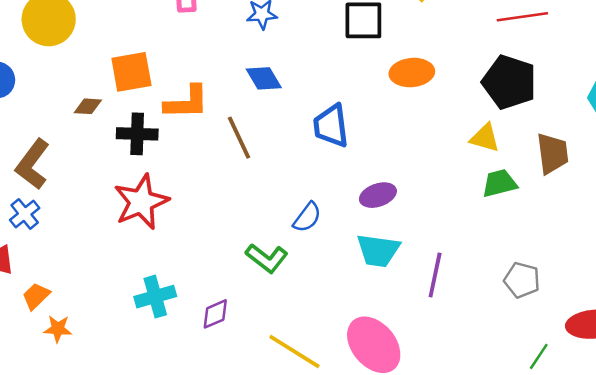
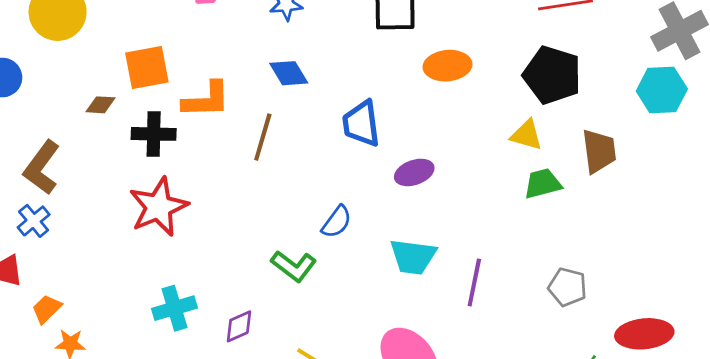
brown line: (239, 138) -> (263, 137), turned 42
purple ellipse: (378, 195) -> (414, 172), moved

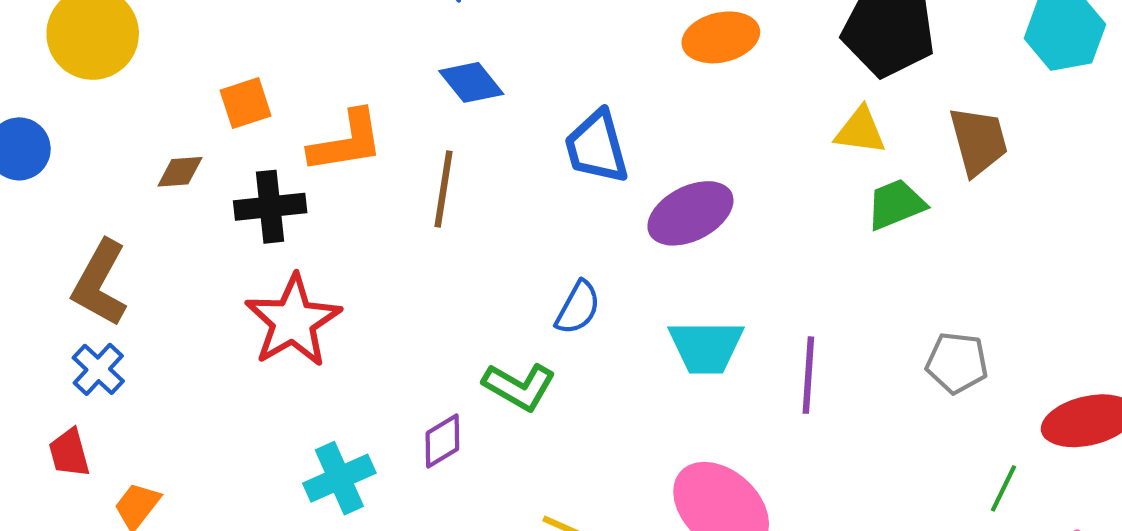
orange square: (147, 68) -> (246, 103), size x0.7
purple ellipse: (414, 172) -> (690, 213), size x1.4
purple diamond: (239, 326) -> (442, 441), moved

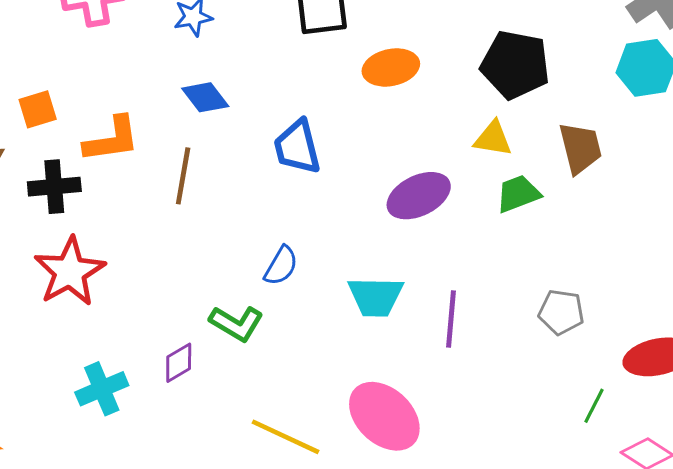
purple ellipse: (690, 213) -> (419, 196), moved

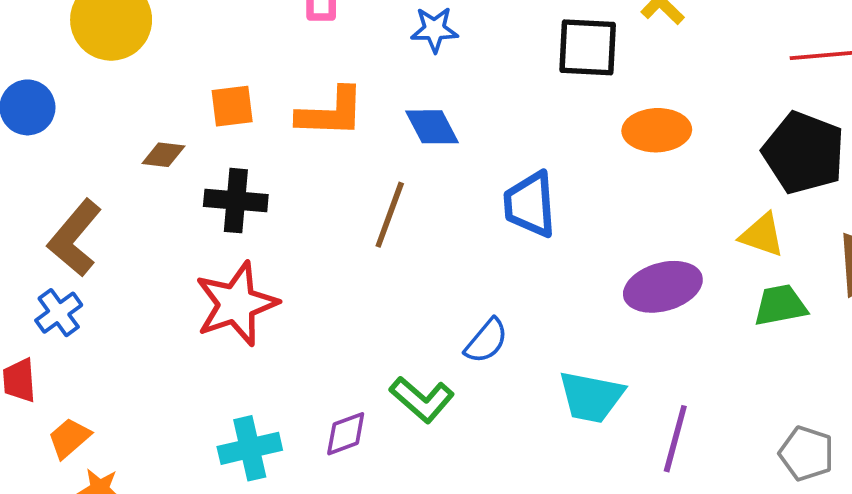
orange L-shape: (112, 139) -> (331, 113), moved

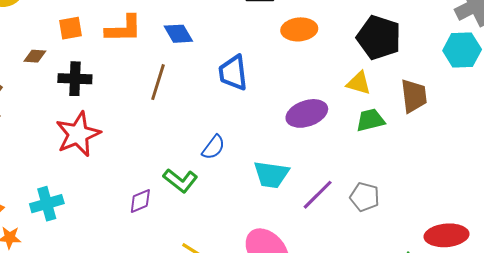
purple line: (675, 439) -> (318, 195), turned 33
cyan cross: (250, 448) -> (47, 204), moved
gray pentagon: (807, 453) -> (365, 197), moved

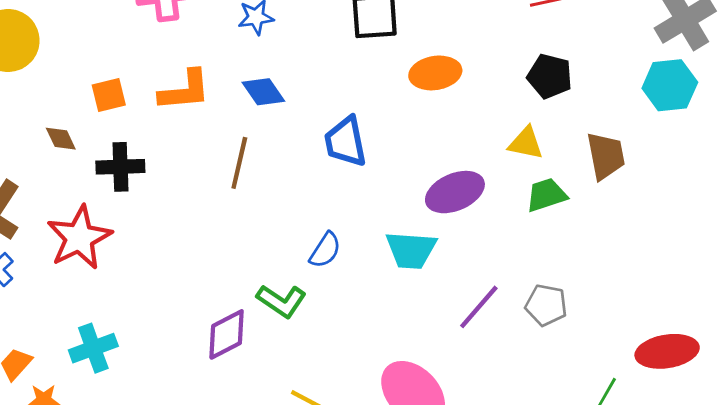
black pentagon: (379, 38) -> (550, 76), size x0.7
brown diamond: (35, 56) -> (61, 139), turned 65
red star: (78, 134) -> (79, 238), moved
cyan trapezoid: (271, 175) -> (411, 250), moved
purple diamond: (140, 201) -> (227, 334), size x1.4

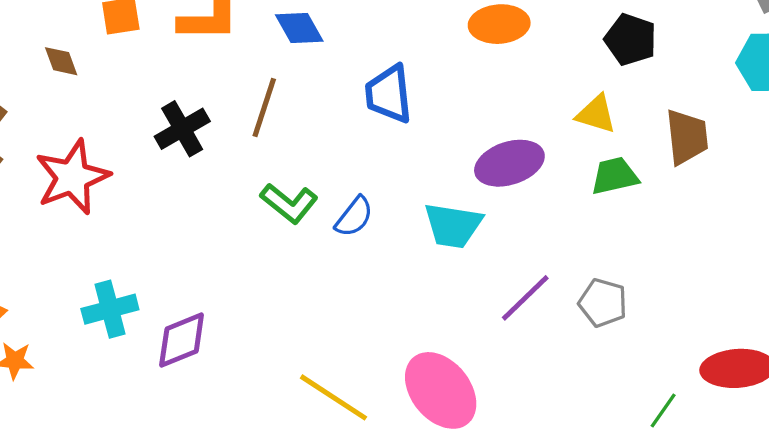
black cross: (120, 167) -> (182, 129), moved, turned -33
green L-shape: (281, 301) -> (289, 203), moved
purple diamond: (227, 334) -> (182, 340), moved
cyan cross: (93, 348) -> (110, 309), moved

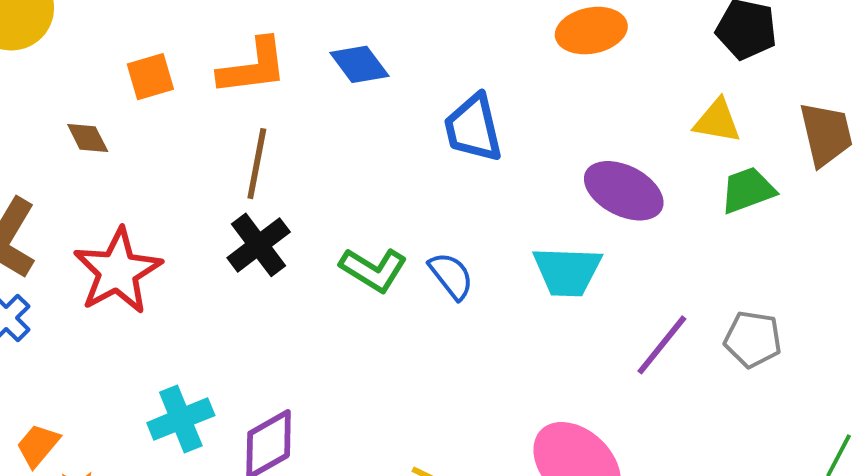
brown line: (264, 107) -> (257, 164), moved
black cross: (182, 129) -> (259, 245), moved
purple ellipse: (509, 163) -> (624, 191), turned 52
blue semicircle: (354, 217) -> (451, 276), turned -69

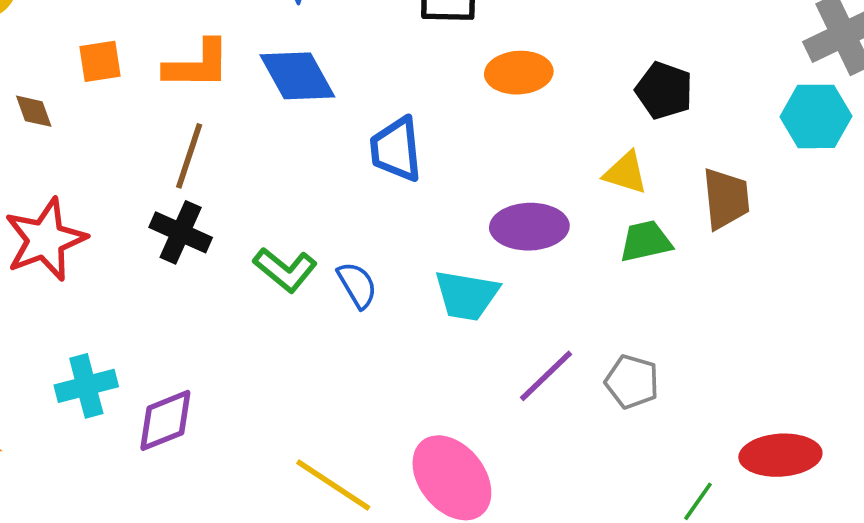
blue diamond: (359, 64) -> (297, 76), size x1.4
purple ellipse: (624, 191) -> (529, 227), turned -36
black cross: (259, 245) -> (181, 232), turned -36

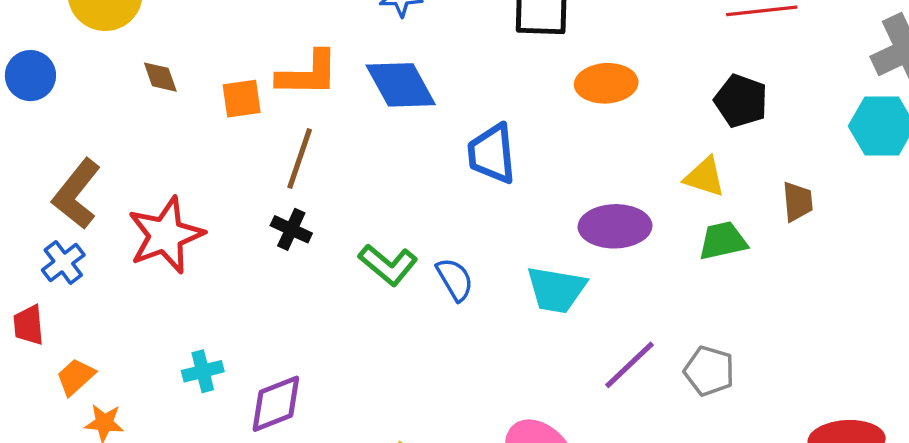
orange square: (100, 61) -> (242, 99), moved
brown diamond: (34, 111) -> (160, 77), moved
brown trapezoid: (726, 199) -> (798, 202), size x0.7
black cross: (181, 232) -> (291, 229), size x0.7
cyan cross: (86, 386) -> (203, 371), size x0.7

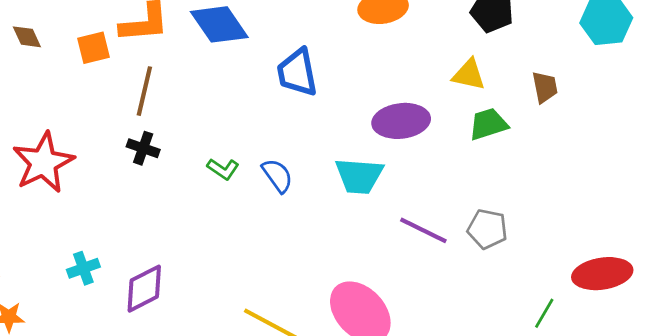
green L-shape: (388, 265) -> (223, 169), size x0.7
purple line: (630, 365) -> (423, 230), turned 75

